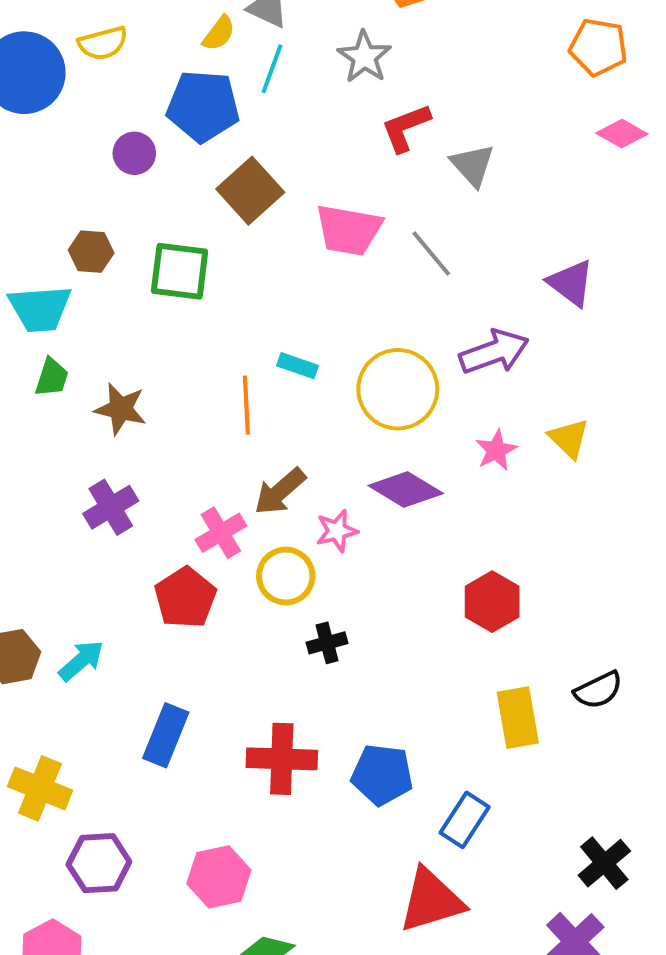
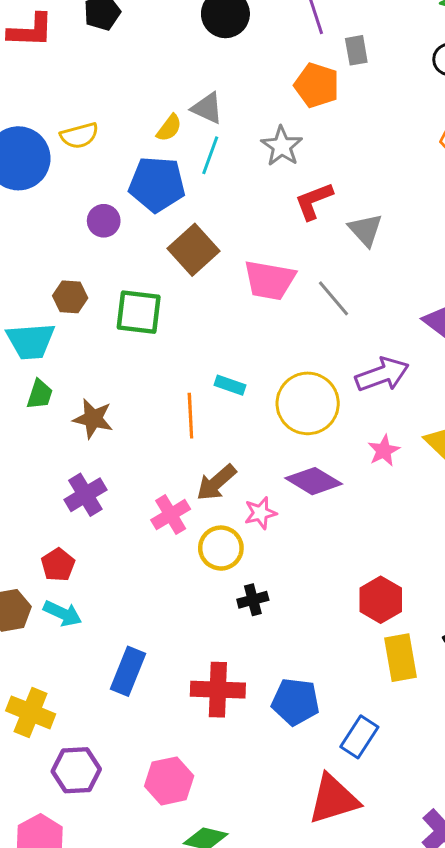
red pentagon: (185, 598) -> (58, 565), moved, size x0.7
red hexagon: (492, 602) -> (381, 600), moved
cyan arrow: (81, 661) -> (63, 613), turned 66

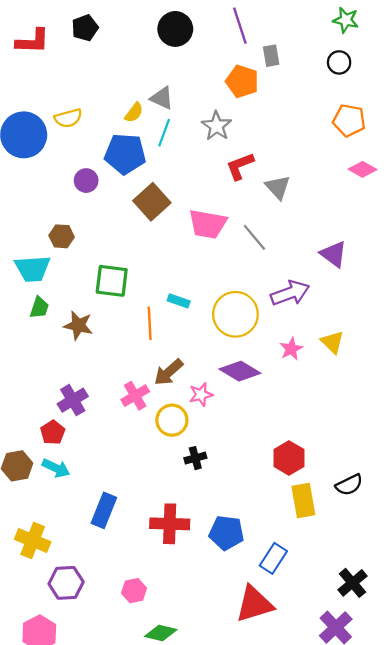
green square: (139, 312) -> (112, 281), moved
purple cross: (85, 495) -> (73, 400), moved
pink hexagon: (169, 781) -> (134, 591), size x0.7

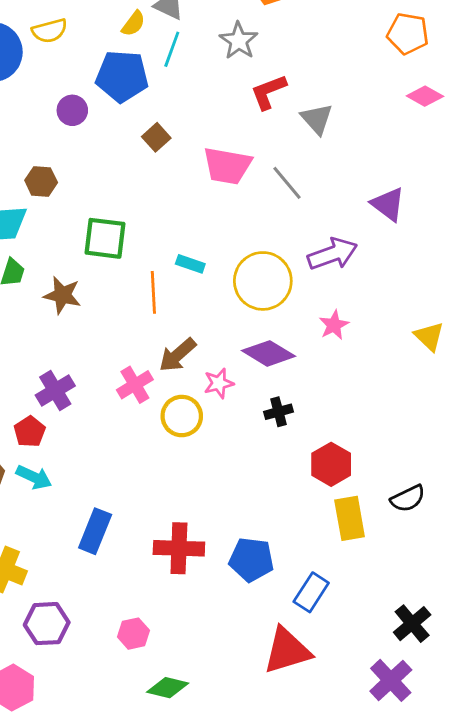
brown square: (152, 202) -> (156, 137), size x0.6
yellow triangle: (332, 342) -> (429, 336), moved
black cross: (195, 458) -> (278, 412), moved

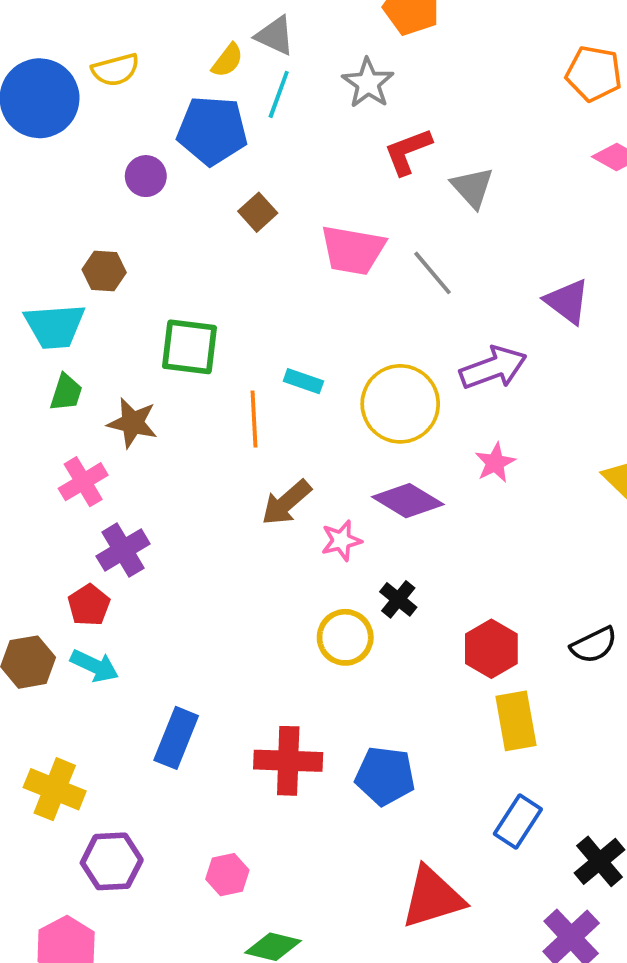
pink cross: (135, 385) -> (83, 482), moved
black cross: (278, 412) -> (398, 599), moved, turned -36
yellow circle: (182, 416) -> (345, 637), moved
black semicircle: (408, 498) -> (594, 645), moved
blue rectangle: (311, 592) -> (518, 822), moved

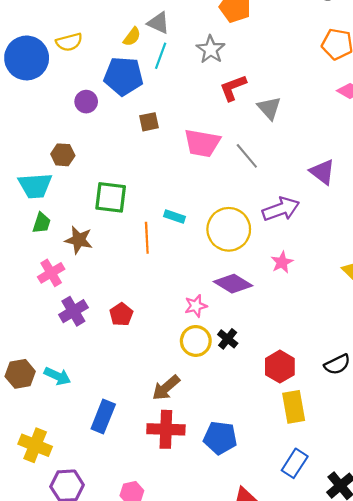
brown square: (258, 212) -> (149, 122), turned 30
brown arrow: (286, 503) -> (166, 388), moved
red pentagon: (89, 605) -> (121, 314), moved
yellow circle: (345, 637) -> (196, 341), moved

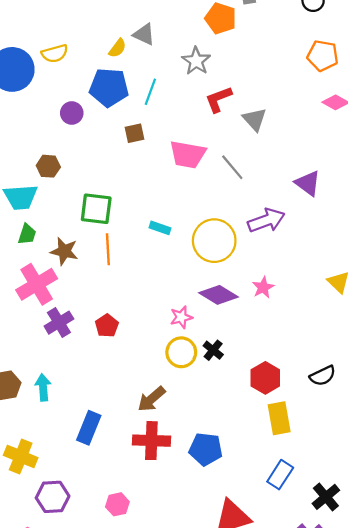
cyan line: (161, 56) -> (150, 92), moved
orange line: (147, 238) -> (108, 249), moved
pink star: (282, 262) -> (263, 287), moved
pink cross: (51, 273) -> (37, 284), size x1.5
cyan arrow: (57, 376) -> (43, 387), turned -120

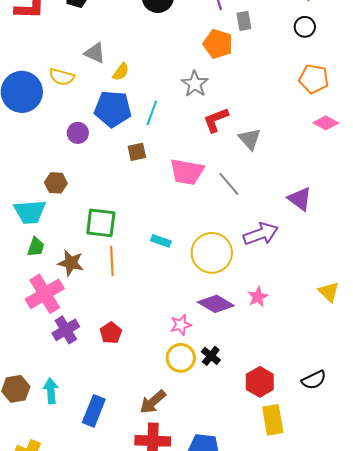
gray triangle: (144, 34) -> (95, 53), moved
yellow semicircle: (55, 53) -> (62, 77), turned 30
blue rectangle: (89, 428) -> (94, 411), moved

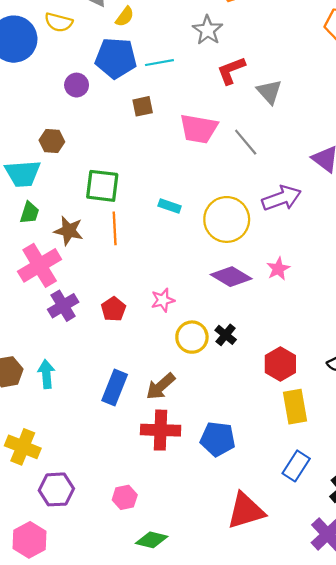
cyan line: (152, 113) -> (159, 63), turned 60
pink star: (181, 325) -> (163, 300), moved
blue rectangle: (94, 411) -> (115, 388), moved

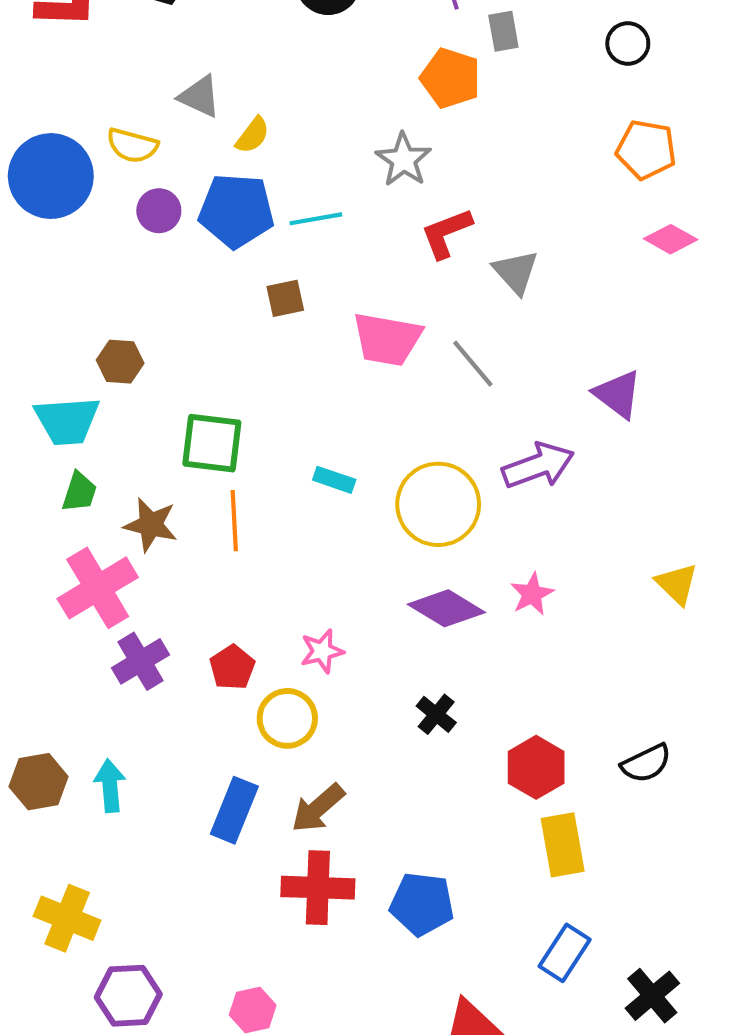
purple circle: (77, 85) -> (159, 211), moved
yellow circle: (192, 337) -> (287, 718), moved

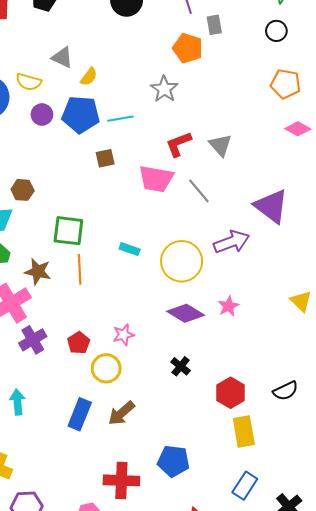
red L-shape: (446, 233) -> (179, 144), moved
purple triangle: (618, 394) -> (271, 206), size x1.4
red cross: (318, 888) -> (121, 480), moved

